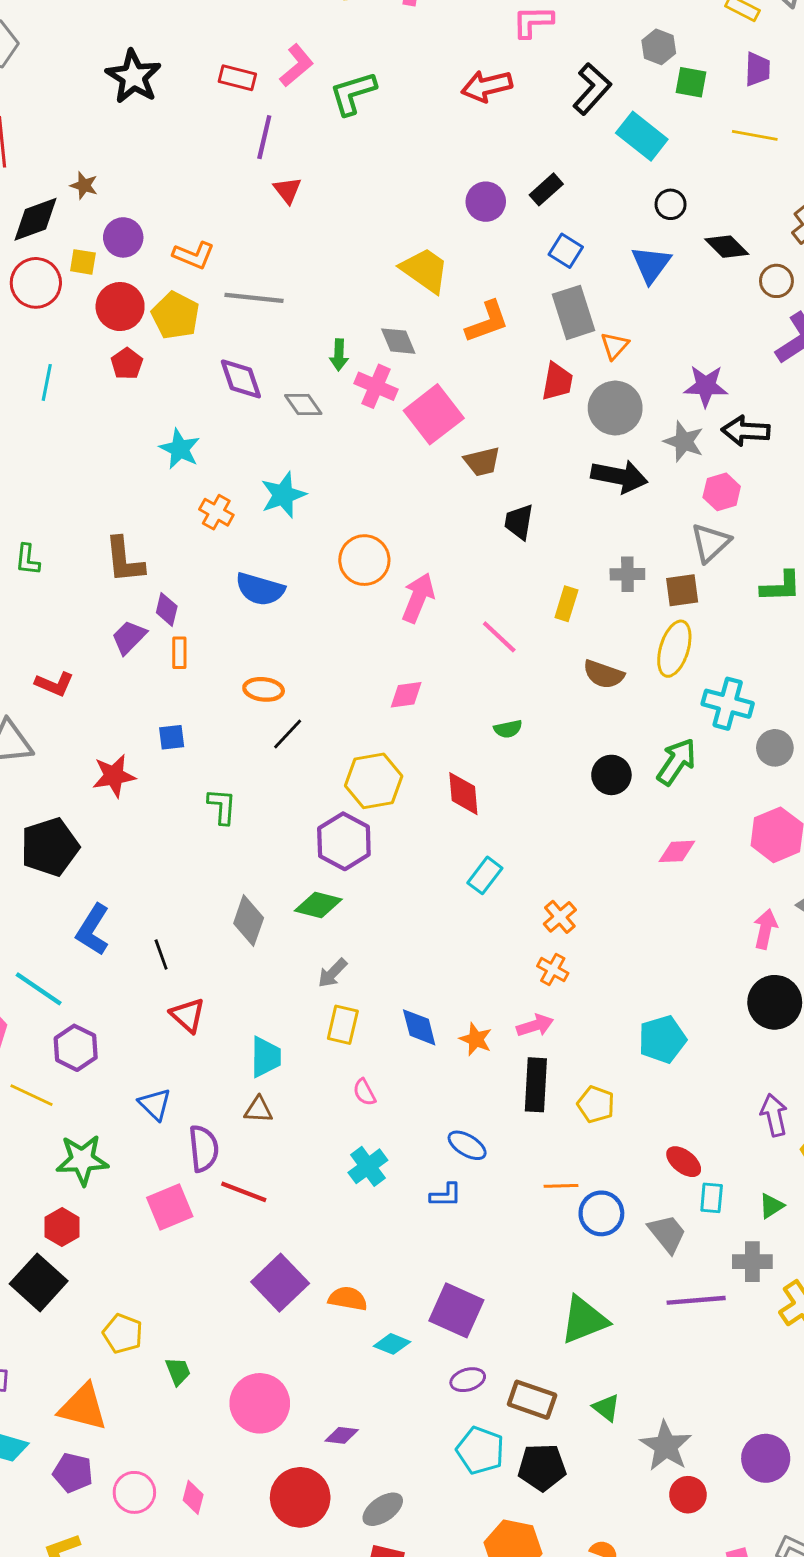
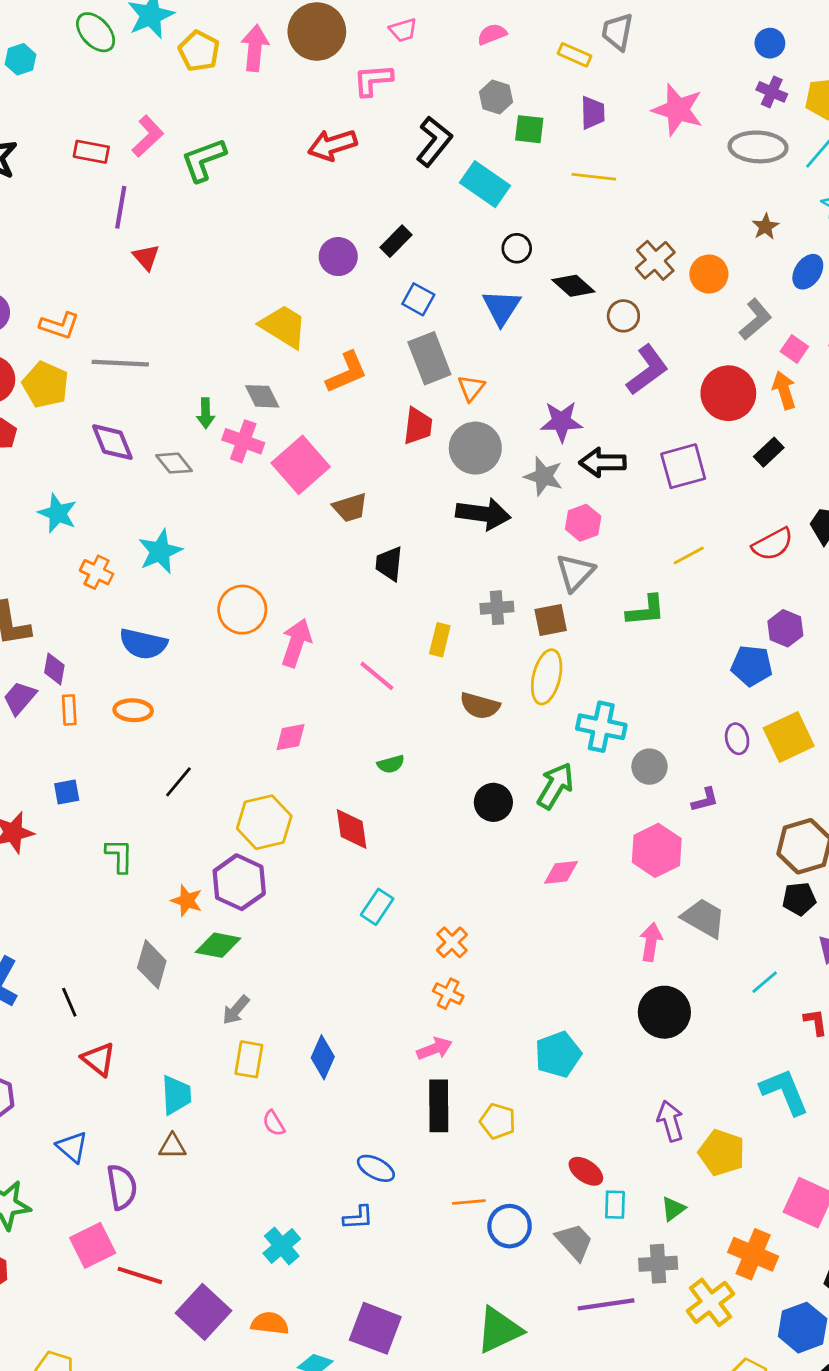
orange ellipse: (264, 689) -> (133, 710), moved
blue diamond: (419, 1027) -> (323, 1057), turned 42
orange star: (476, 1039) -> (187, 901), moved
cyan cross: (368, 1166) -> (282, 1246), moved
red line: (244, 1192) -> (140, 1275), moved

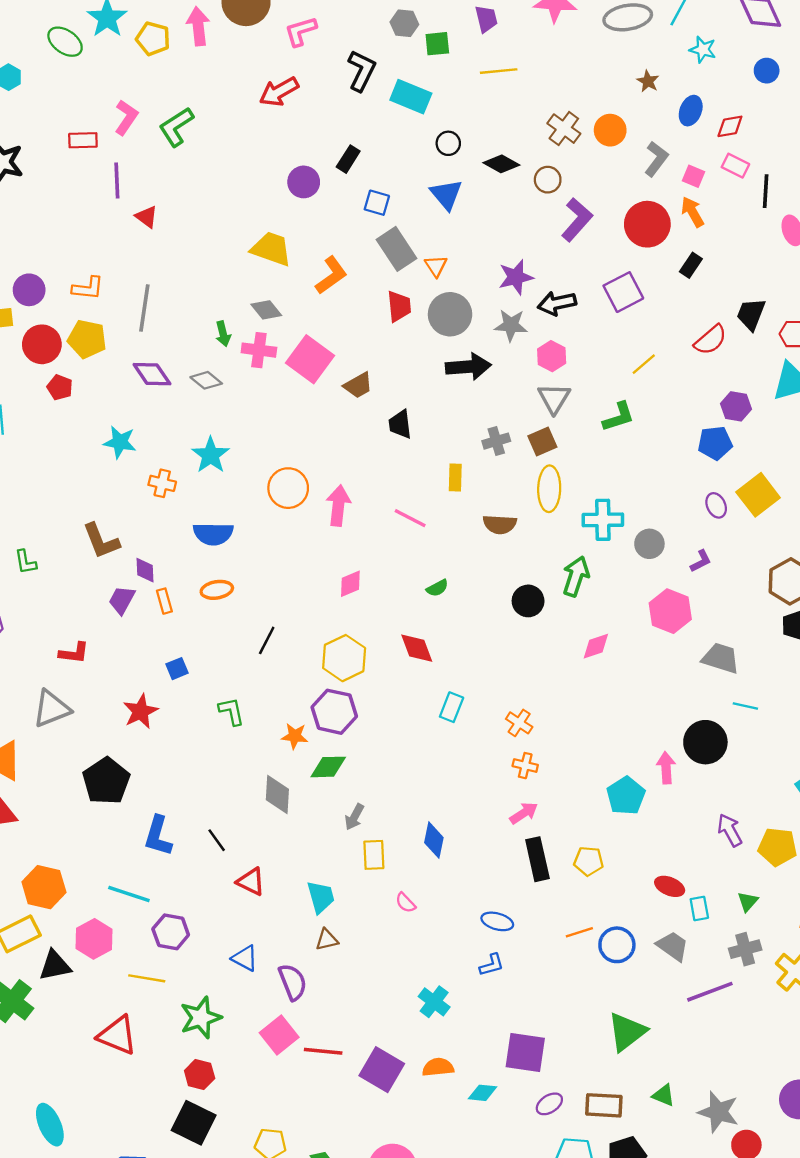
gray line: (120, 363) -> (144, 308), turned -72
pink arrow: (651, 942) -> (666, 768), moved
cyan line: (765, 982) -> (745, 706), moved, turned 65

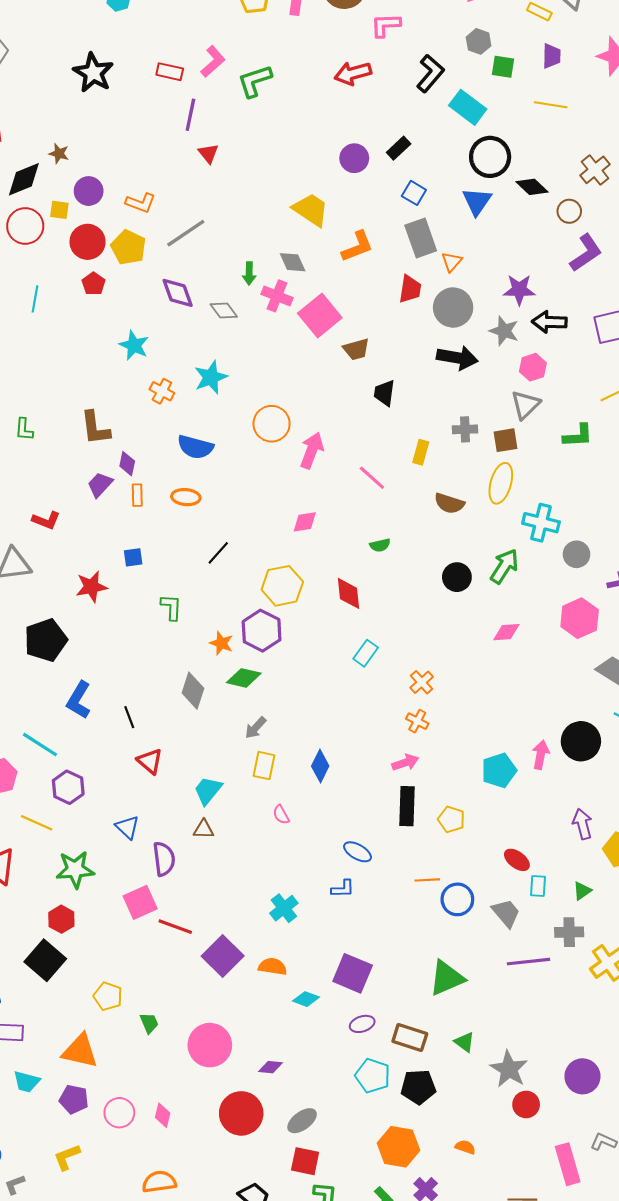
black circle: (448, 143) -> (490, 157), size x1.8
gray line: (144, 308) -> (186, 233), turned 33
cyan trapezoid: (321, 897) -> (208, 790), turned -140

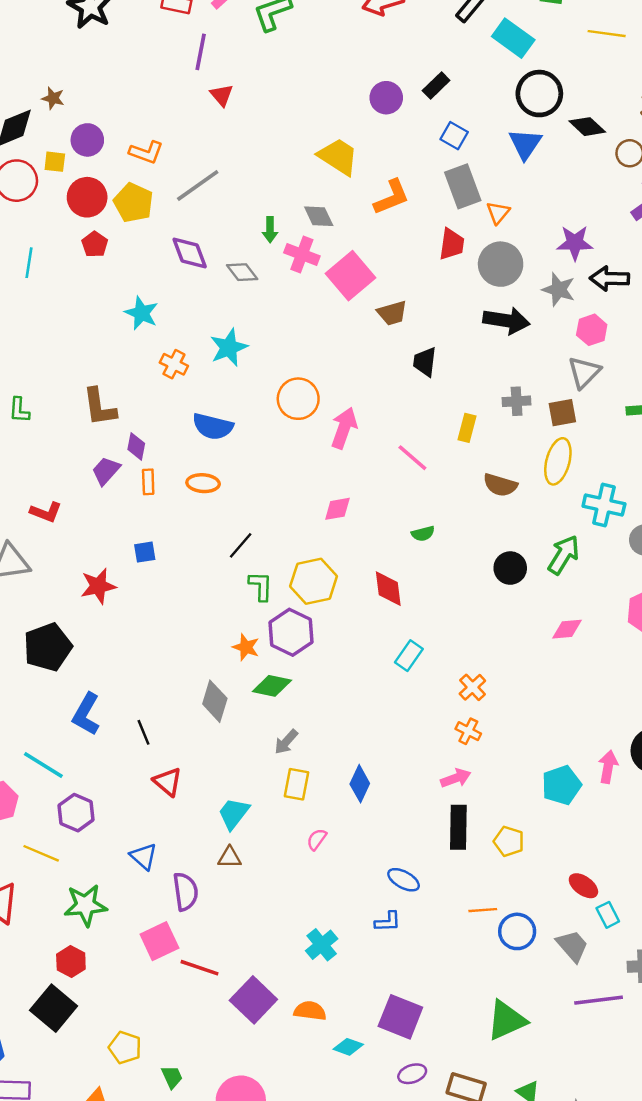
green L-shape: (171, 607) -> (261, 586), moved
pink semicircle: (281, 815) -> (317, 839), turned 66
cyan rectangle: (538, 886) -> (608, 915), turned -30

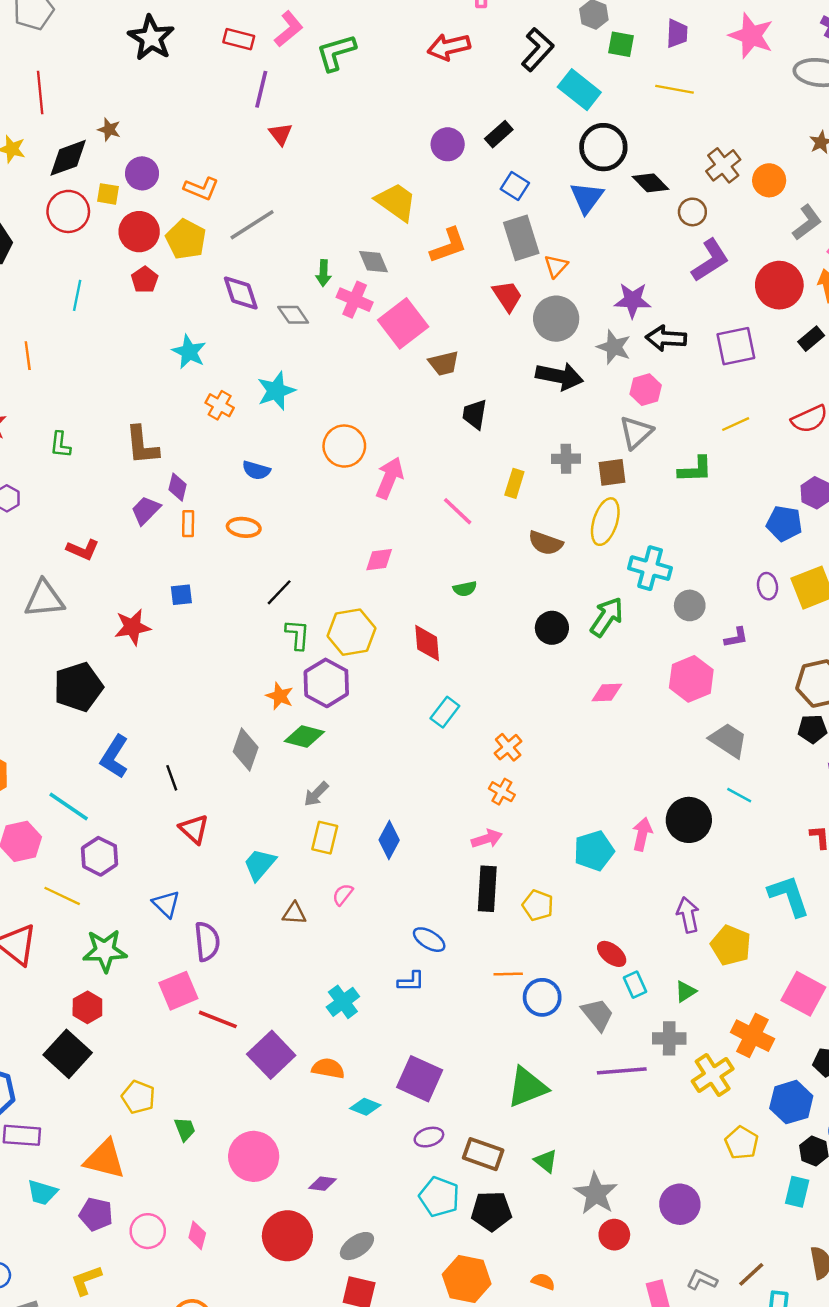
red trapezoid: (452, 244) -> (507, 296), turned -44
blue semicircle: (213, 426) -> (256, 470), size x0.7
brown triangle: (230, 857) -> (294, 913), moved

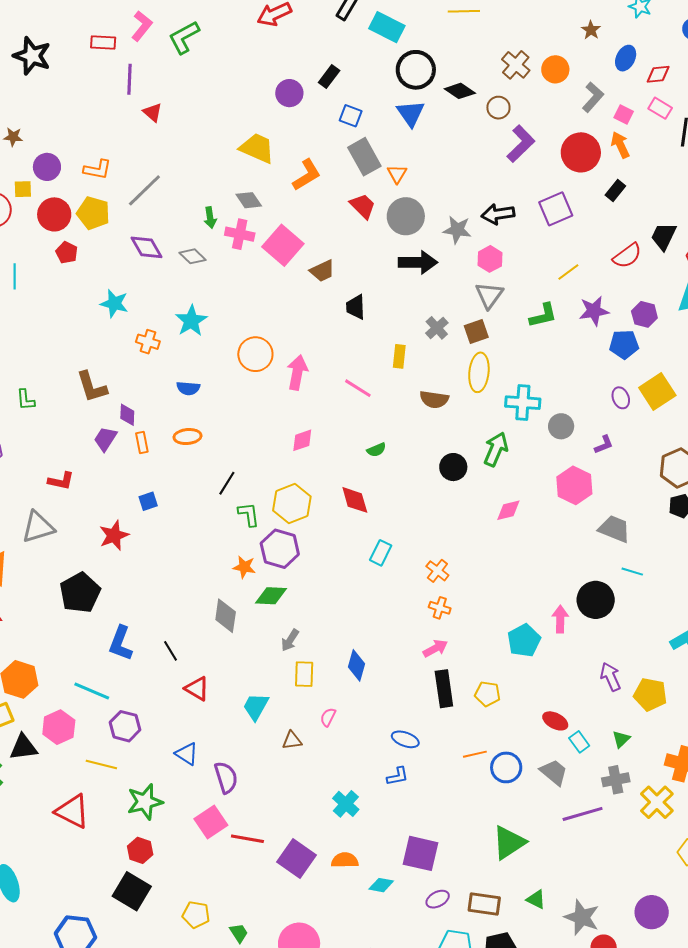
purple star: (633, 300) -> (594, 311), moved
gray cross: (566, 459) -> (437, 328), turned -30

